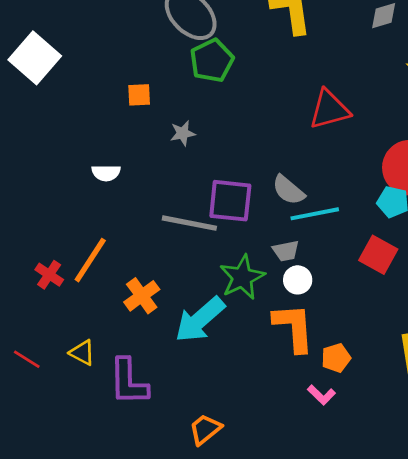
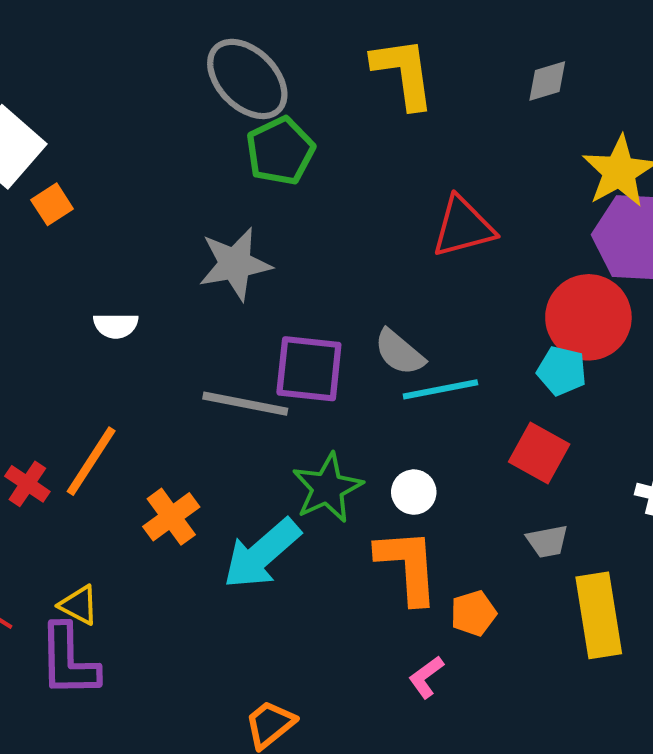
orange square: (139, 95) -> (52, 204), moved, turned -30
gray star: (183, 133) -> (235, 264), size x1.8
gray trapezoid: (286, 251) -> (547, 541), moved
purple L-shape: (129, 382) -> (69, 661), moved
pink L-shape: (321, 395) -> (426, 677), moved, turned 100

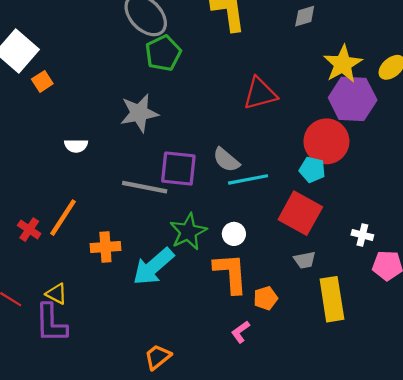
red square: (539, 453) -> (300, 213), size x1.4
orange cross: (171, 517) -> (105, 247), turned 32

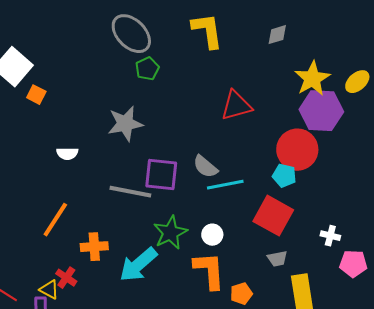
green pentagon: (163, 53) -> (147, 69), size x0.7
orange square: (42, 81) -> (36, 95), turned -30
red cross: (29, 230) -> (66, 278), moved

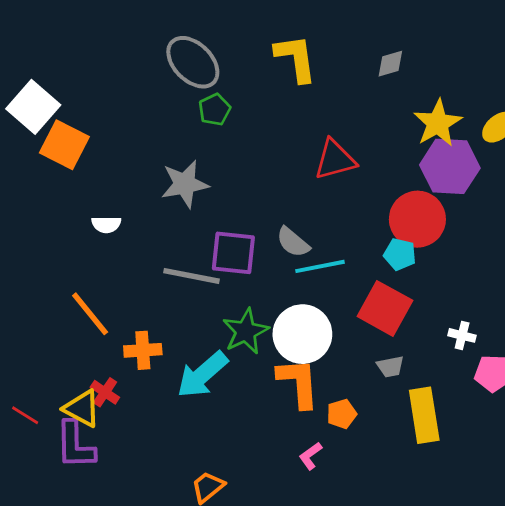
orange square: (36, 95) -> (64, 145), size x1.8
orange line: (55, 220) -> (90, 314), turned -72
white circle: (212, 235) -> (302, 334), size x2.0
yellow triangle: (49, 290) -> (82, 408), size x1.4

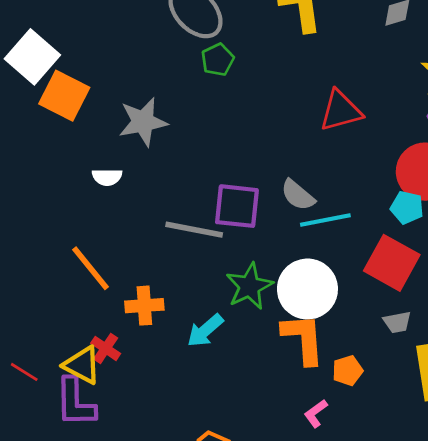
gray star: (185, 184) -> (143, 122), moved
cyan arrow: (202, 375) -> (205, 330), size x0.7

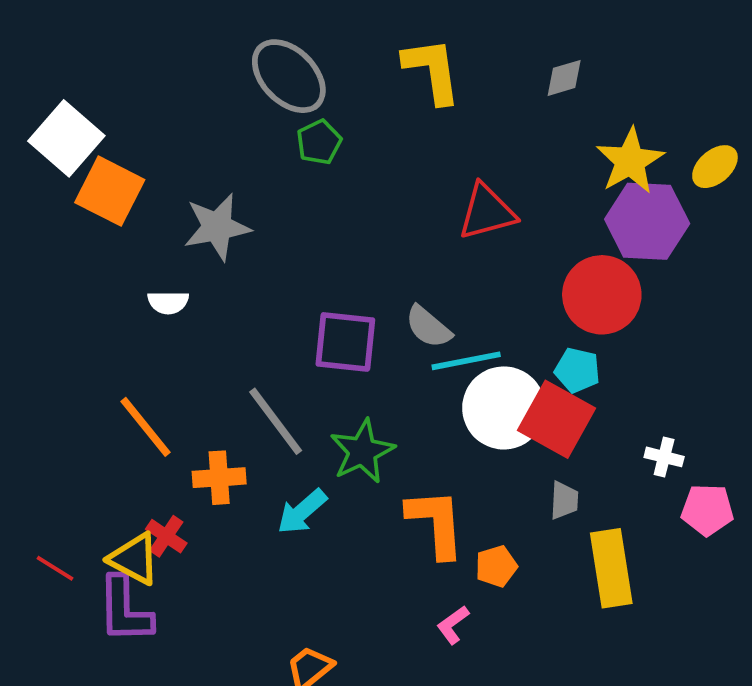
cyan pentagon: (407, 207) -> (577, 370), moved
gray line: (194, 230) -> (276, 421), moved, turned 42
white circle: (307, 289) -> (504, 408), moved
gray trapezoid: (397, 322) -> (564, 500), turned -76

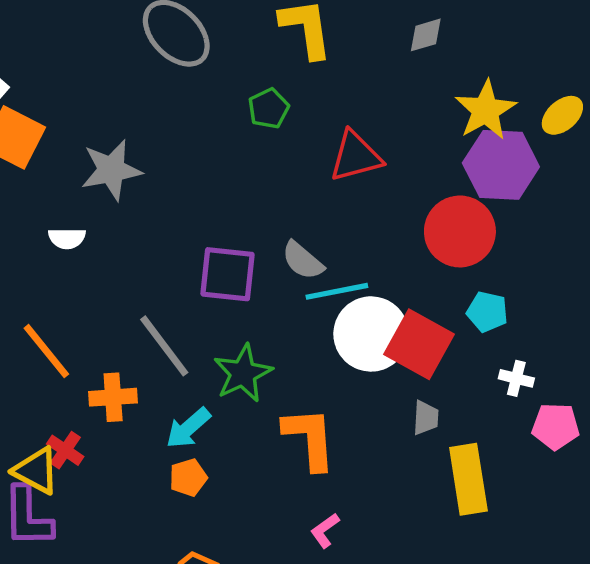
green pentagon: (319, 142) -> (269, 108), moved
cyan pentagon: (577, 370) -> (487, 312), moved
orange pentagon: (496, 566) -> (188, 478), moved

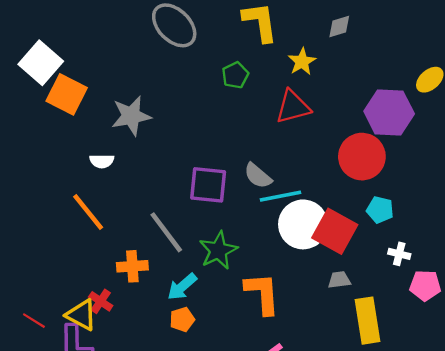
yellow star: (486, 110) -> (302, 62), moved, size x0.7
orange line: (46, 351) -> (88, 212), moved
gray trapezoid: (426, 418) -> (339, 280), turned -100

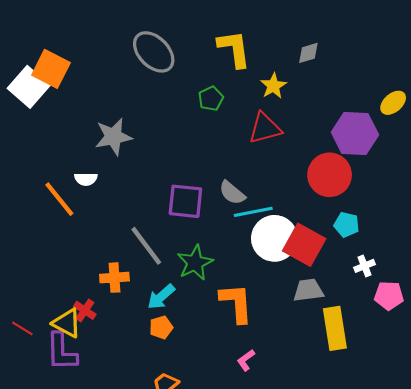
orange square: (67, 94) -> (51, 69), moved
orange line: (88, 212) -> (59, 199), moved
white cross: (399, 254) -> (364, 266), turned -36
gray trapezoid: (339, 280) -> (308, 290), size x1.4

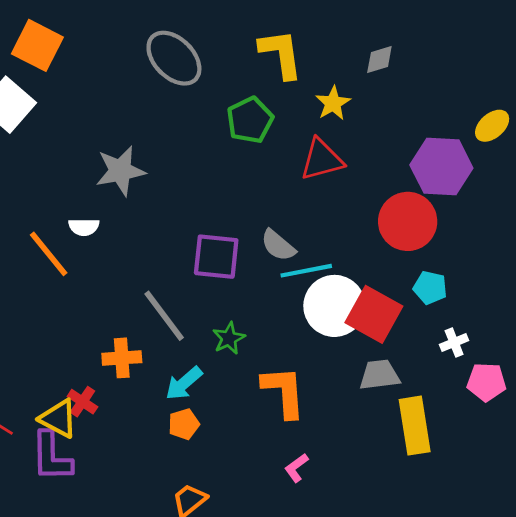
orange square: (51, 69) -> (37, 45), moved
green pentagon: (211, 99) -> (250, 120), size x1.4
green star: (195, 263) -> (229, 338), size x0.7

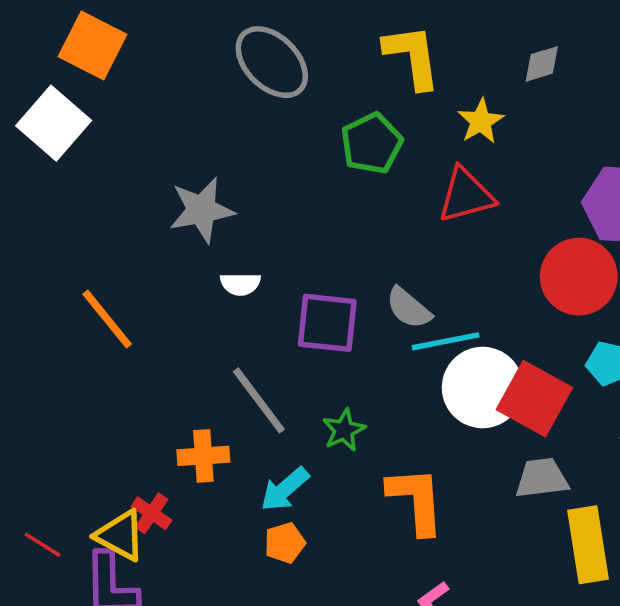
white semicircle: (84, 227) -> (240, 284), moved

